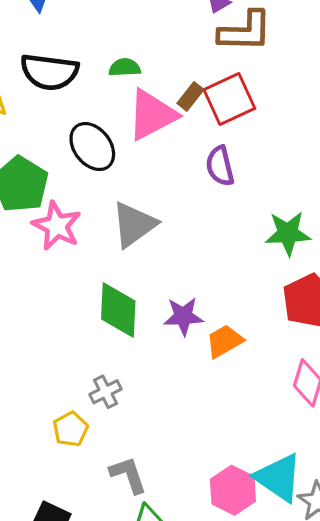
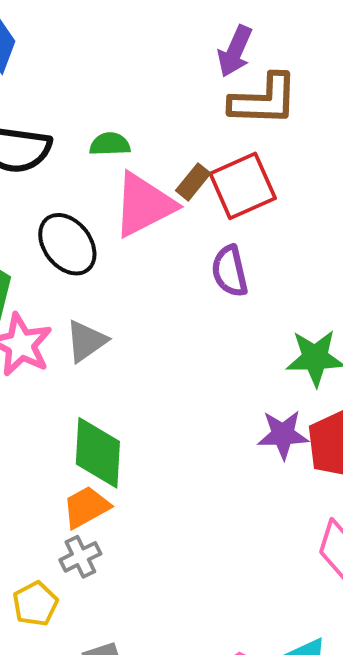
gray triangle: (134, 225) -> (86, 341), moved, size x0.7
purple star: (183, 316) -> (283, 435), moved
orange trapezoid: (225, 341) -> (86, 507), moved

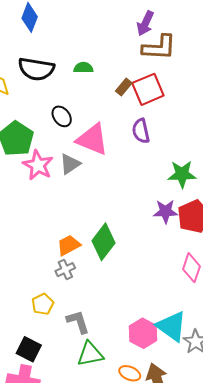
pink triangle: (144, 205) -> (92, 139), moved, turned 48
black ellipse: (67, 244) -> (62, 116), size x0.7
green diamond: (98, 453) -> (103, 242), moved, turned 33
yellow pentagon: (35, 604) -> (43, 304), moved

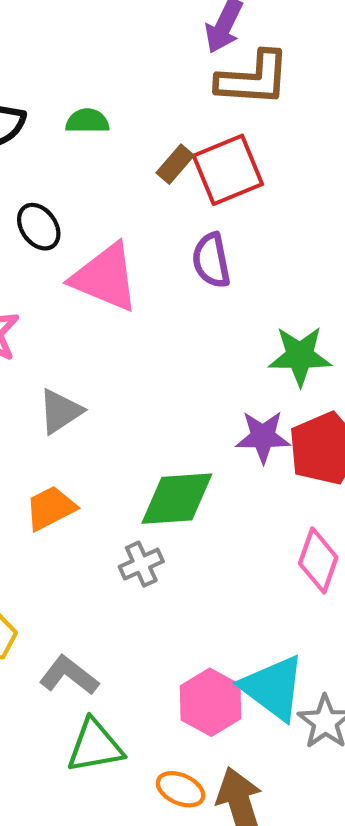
gray triangle: (70, 164) -> (60, 411), moved
green diamond: (103, 242) -> (177, 499), moved, turned 48
gray cross: (65, 270) -> (141, 564), moved
gray L-shape: (78, 322) -> (69, 675), turned -36

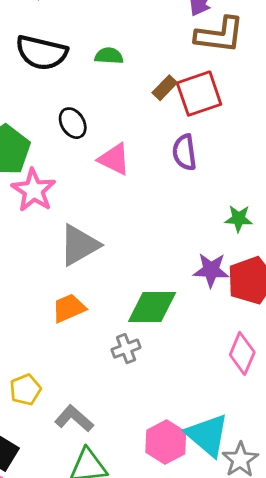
pink triangle: (105, 277) -> (114, 159), size x0.7
green star: (300, 356) -> (239, 219), size x0.7
gray triangle: (60, 411) -> (79, 245), size x1.4

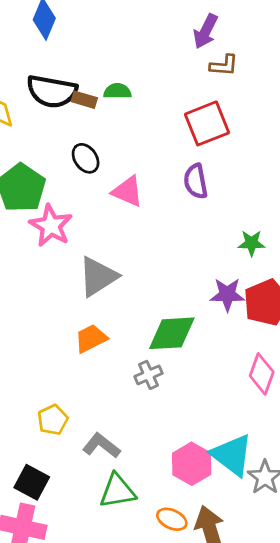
brown L-shape: (219, 35) -> (224, 65), size x0.6
brown rectangle: (165, 88) -> (84, 100), moved, turned 65

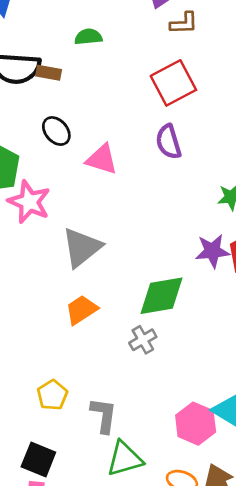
green semicircle: (117, 91) -> (88, 37), moved
gray L-shape: (101, 446) -> (104, 415), turned 66

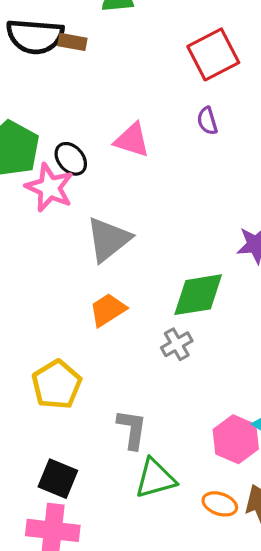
black ellipse: (56, 131) -> (71, 159), moved
purple semicircle: (168, 142) -> (207, 121), size x0.7
yellow pentagon: (52, 395) -> (57, 385), moved, size x1.4

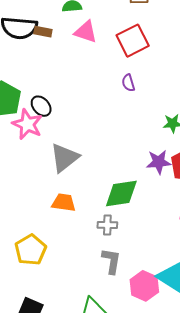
pink triangle: (132, 140) -> (86, 32), moved
orange trapezoid: (108, 310) -> (64, 203), turned 40
gray cross: (177, 344) -> (107, 225), turned 30
gray L-shape: (132, 429) -> (111, 261), moved

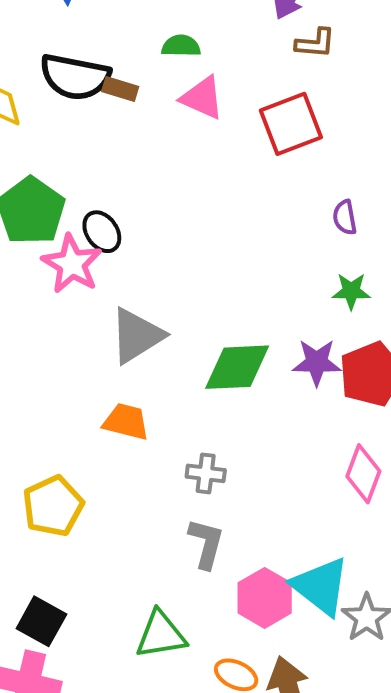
purple semicircle: (128, 83) -> (345, 217), moved
green diamond: (121, 194) -> (237, 367), moved

